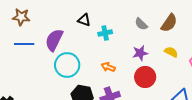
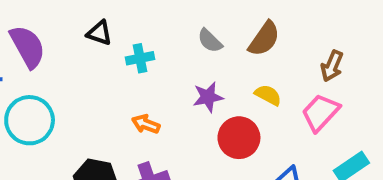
purple semicircle: (54, 40) -> (28, 47), moved, turned 125
cyan circle: (67, 65) -> (30, 120), moved
red circle: (145, 77) -> (239, 138), moved

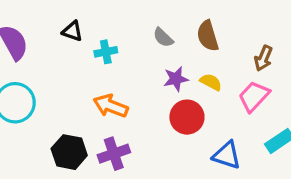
brown semicircle: (264, 39) -> (208, 36), turned 128
purple star: (208, 97) -> (176, 79), moved
orange arrow: (146, 124) -> (111, 106), size x1.5

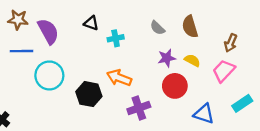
black hexagon: (69, 152) -> (89, 94), moved
purple cross: (114, 154) -> (139, 108), moved

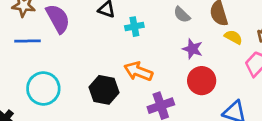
purple star: (167, 58) -> (192, 49), turned 30
yellow semicircle: (192, 60) -> (233, 37), moved
cyan circle: (49, 75) -> (43, 89), moved

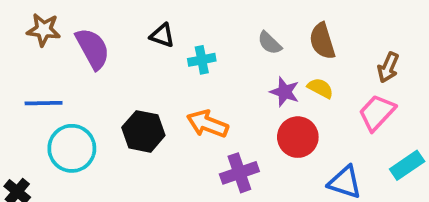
yellow semicircle: (233, 37) -> (320, 88), moved
blue line: (28, 41) -> (44, 103), moved
black hexagon: (104, 90) -> (143, 131), moved

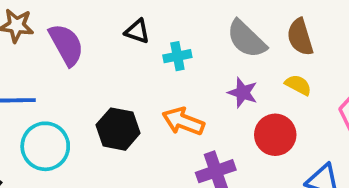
gray semicircle: (270, 43) -> (246, 39), size x1.6
purple star: (285, 92) -> (243, 93), moved

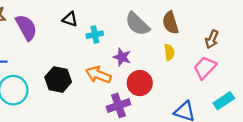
yellow semicircle: (298, 85) -> (169, 52), turned 56
purple star: (243, 93) -> (122, 57), moved
red circle: (275, 135) -> (140, 83), moved

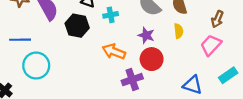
purple star: (122, 57) -> (146, 35), moved
black hexagon: (58, 79) -> (77, 26), moved

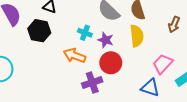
cyan cross: (111, 15) -> (85, 33), moved, turned 32
yellow semicircle: (179, 31) -> (137, 36), size x1.5
pink trapezoid: (211, 45) -> (163, 64), moved

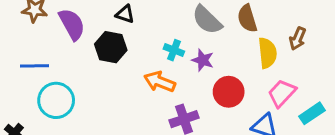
yellow semicircle: (137, 36) -> (267, 53), moved
red circle: (111, 63) -> (229, 92), moved

